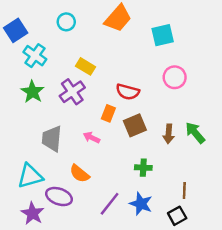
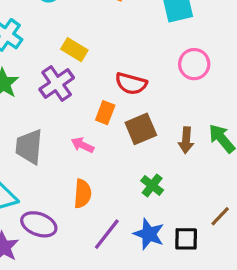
green cross: (143, 168) -> (152, 185), turned 35
orange semicircle: (79, 174) -> (83, 194), moved, turned -125
brown line: (184, 190) -> (220, 216), moved, turned 42
black square: (177, 216) -> (186, 239), moved, turned 30

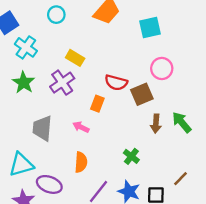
brown square: (141, 129) -> (142, 94), moved

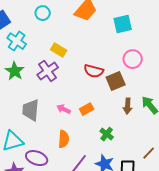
orange rectangle: (97, 104) -> (87, 109), moved, turned 40

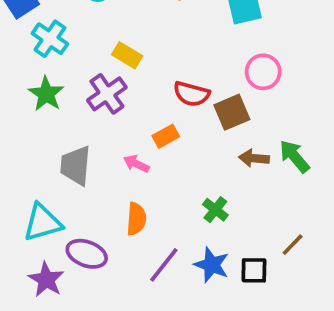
brown arrow: (128, 106) -> (254, 158), turned 91
orange rectangle: (87, 109) -> (166, 136), moved

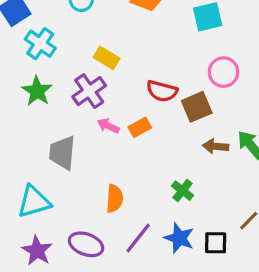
pink arrow: (136, 164) -> (108, 126), moved
purple ellipse: (87, 254) -> (86, 244), moved

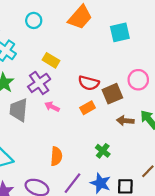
pink circle: (224, 72) -> (138, 80), moved
orange rectangle: (140, 127) -> (88, 108), moved
gray trapezoid: (62, 153) -> (19, 110), moved

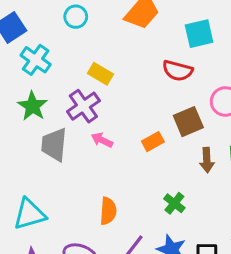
red semicircle: (89, 83) -> (178, 71), moved
brown arrow: (125, 121) -> (207, 160), turned -98

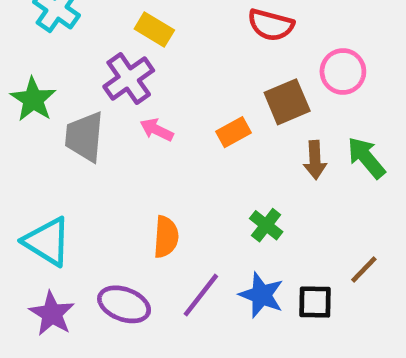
green star: (33, 106) -> (33, 99), moved
cyan triangle: (29, 214) -> (47, 242), turned 48

